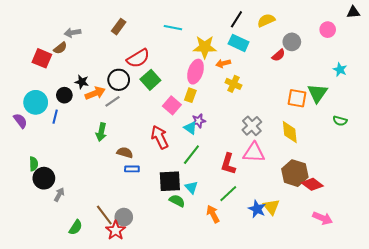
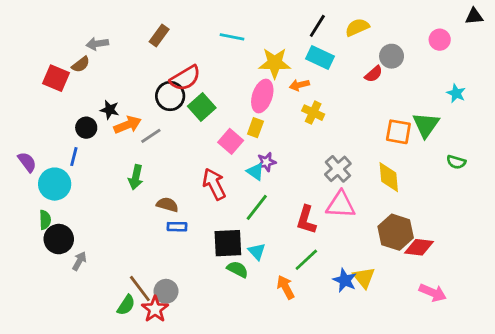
black circle: (119, 80) -> (170, 96), moved
cyan circle: (36, 102) -> (55, 184), moved
red diamond: (312, 184) -> (419, 247), turned -30
green semicircle: (76, 227) -> (126, 305), moved

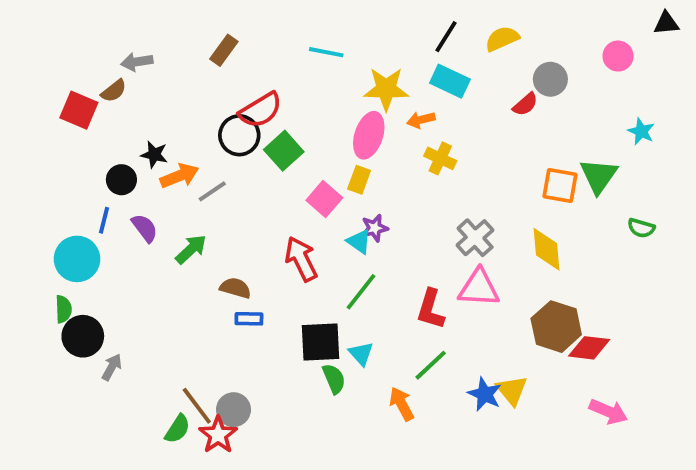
purple semicircle: (27, 162) -> (145, 228), moved
green arrow: (136, 177) -> (191, 249), turned -145
green semicircle: (238, 269) -> (334, 379), turned 40

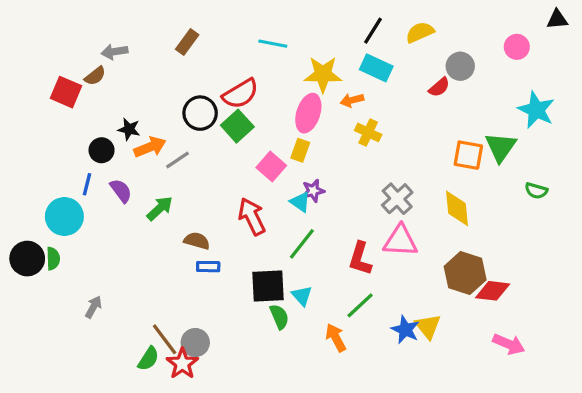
red semicircle: (261, 110) -> (240, 94), moved
cyan star: (641, 131) -> (536, 110), size x1.6
black circle: (83, 336) -> (27, 259), moved

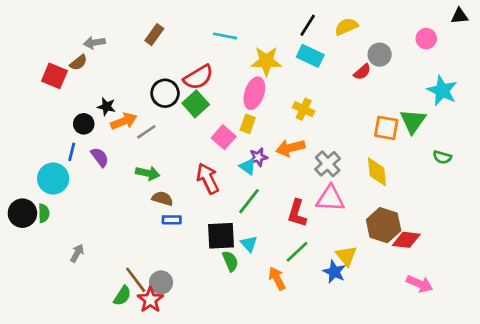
orange arrow: (352, 100) -> (290, 148), moved, size x1.5
green arrow: (160, 208) -> (148, 173), moved, turned 55
yellow triangle: (428, 326) -> (346, 256), moved

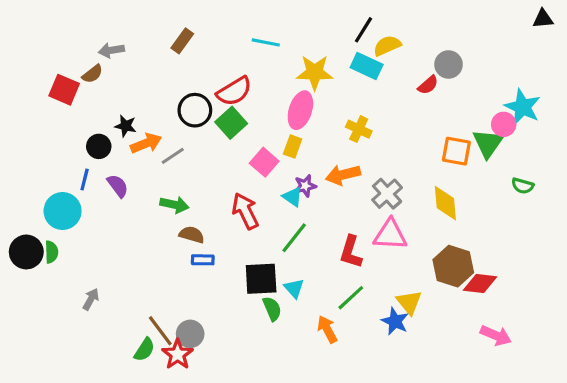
yellow semicircle: (346, 27) -> (387, 46), moved
pink circle: (426, 39) -> (504, 124), moved

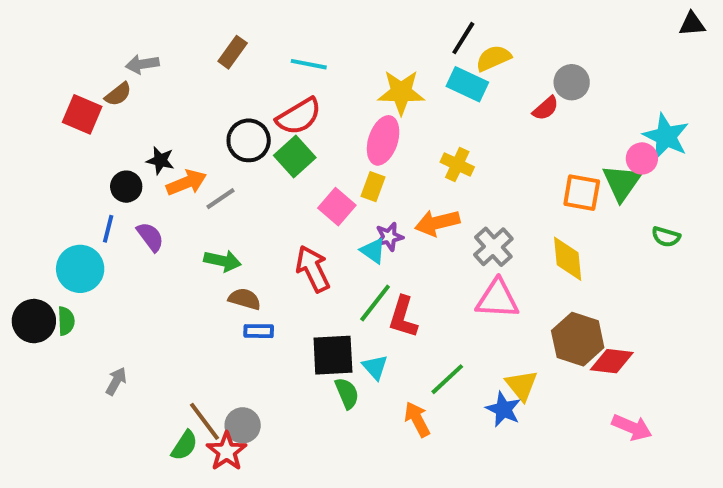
cyan line: (266, 42) -> (309, 64), moved
red L-shape: (351, 252) -> (403, 317), moved

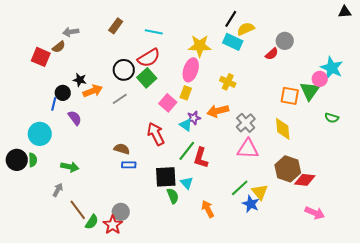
gray line: (221, 199) -> (120, 99), moved
blue line: (108, 229) -> (54, 104), moved
green arrow: (223, 261) -> (70, 167), moved
green line: (447, 379) -> (240, 188), moved
brown line: (204, 421) -> (78, 210), moved

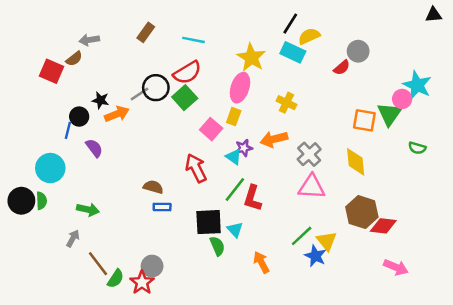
yellow star: (200, 46) -> (251, 57), turned 30
gray line: (120, 99) -> (139, 94), moved

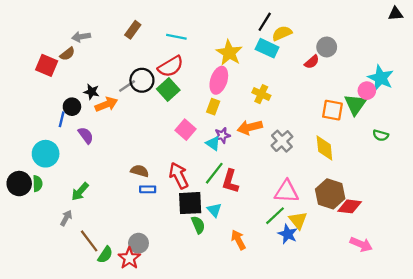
pink square: (211, 129) -> (186, 130), moved
red arrow: (196, 168) -> (179, 176), moved
pink triangle: (312, 187) -> (287, 192), moved
green arrow: (88, 210) -> (80, 192), turned 120

